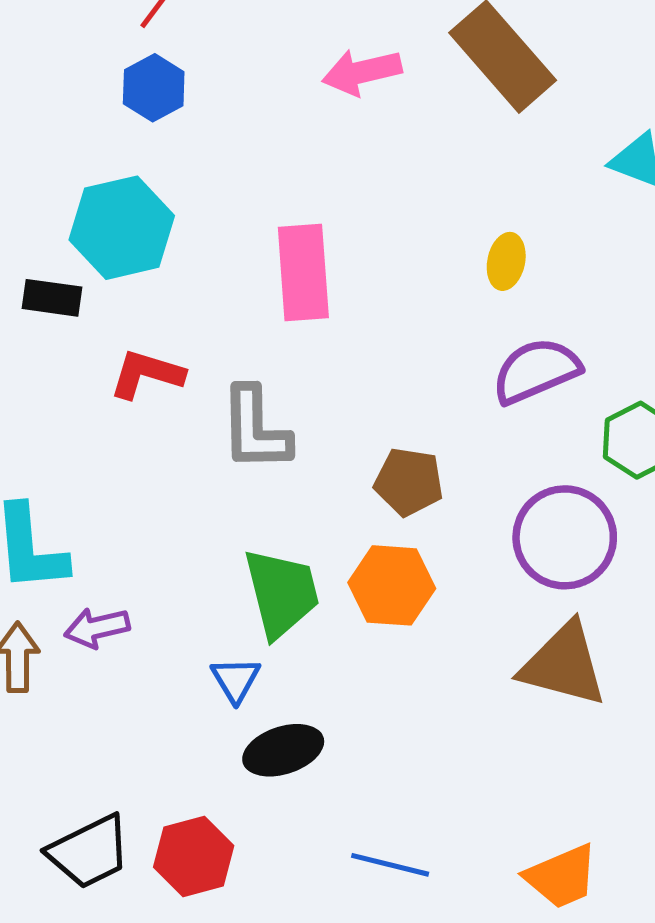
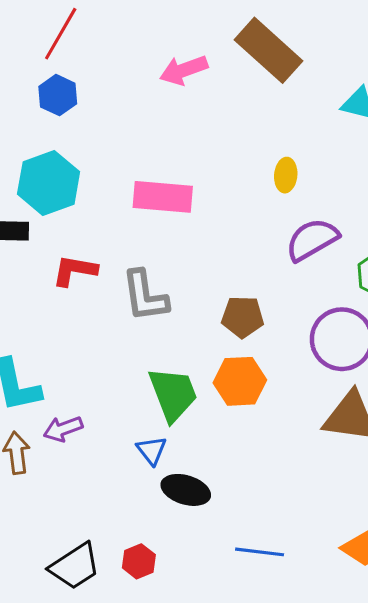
pink rectangle: (303, 273) -> (163, 197), turned -74
black ellipse: (283, 750) -> (186, 490), turned 42
red hexagon: (194, 856) -> (139, 561), size x0.7

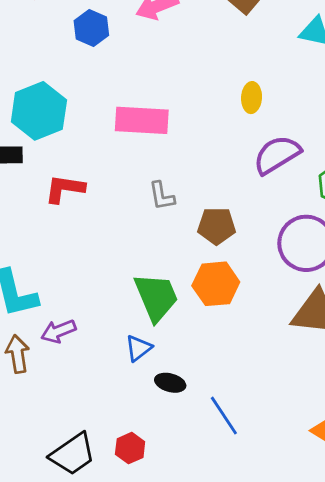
blue hexagon: (58, 95) -> (91, 28), moved
gray L-shape: (145, 296) -> (162, 196), moved, size x0.6
blue triangle: (151, 450) -> (138, 348), turned 32
black ellipse: (186, 490) -> (170, 383), size x0.7
blue line: (260, 552) -> (224, 416), moved, turned 51

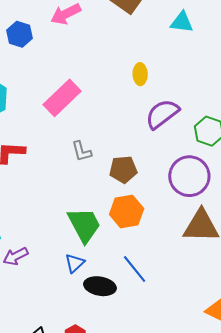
pink rectangle: (142, 120) -> (62, 98), turned -42
black ellipse: (170, 383) -> (100, 286), size x1.4
blue line: (224, 416) -> (135, 269), moved

